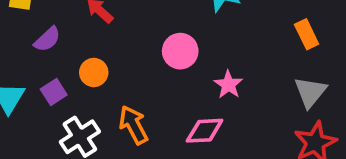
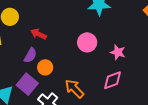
purple semicircle: (47, 39) -> (30, 55), moved
purple square: (54, 92) -> (27, 84), size x1.5

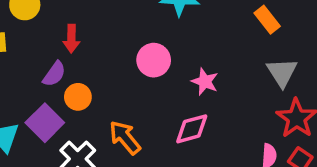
red arrow: (39, 34) -> (71, 39), turned -119

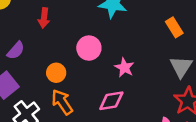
red arrow: (71, 39) -> (44, 18), moved
orange circle: (78, 97) -> (56, 73), moved

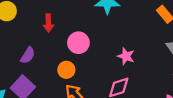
pink circle: (89, 48) -> (78, 43), moved

